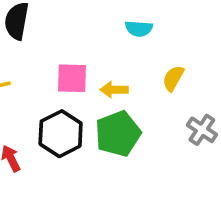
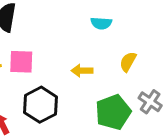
pink square: (72, 78) -> (21, 62), moved
green pentagon: (118, 134) -> (113, 112), moved

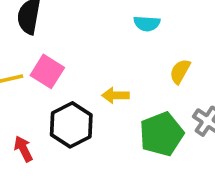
pink square: (21, 62) -> (47, 71), turned 30
yellow arrow: (82, 71) -> (115, 95), moved

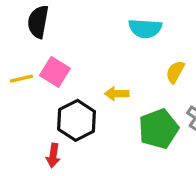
cyan semicircle: (147, 23) -> (145, 28), size x1.4
red arrow: (23, 149) -> (53, 155), moved, turned -145

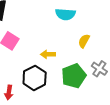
black hexagon: (77, 120) -> (35, 78), moved

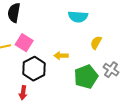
black hexagon: (35, 78) -> (34, 69), moved

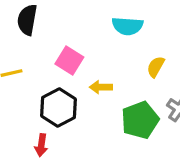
pink square: (24, 43) -> (69, 60), moved

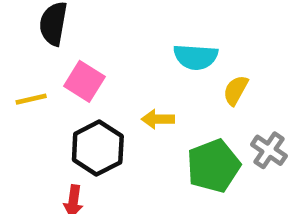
cyan semicircle: (127, 26) -> (196, 57), moved
pink square: (69, 60) -> (84, 81), moved

